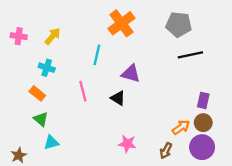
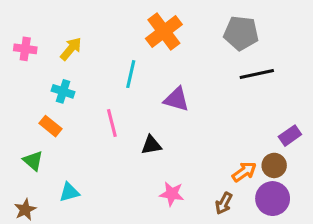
black triangle: (118, 98) -> (151, 145), moved, turned -42
purple rectangle: (203, 100) -> (290, 136), moved, turned 42
green triangle: (41, 119) -> (33, 161), moved

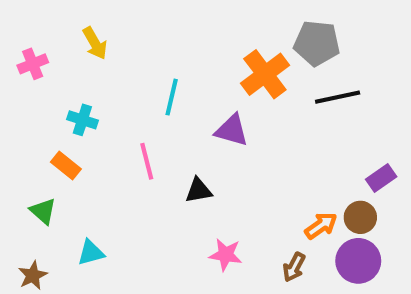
orange cross: (164, 32) -> (265, 74), moved
pink cross: (25, 49) -> (33, 64), turned -30
yellow arrow: (71, 49) -> (95, 43), moved, turned 110

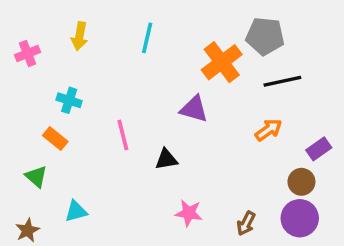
yellow arrow: (95, 43) -> (80, 36), turned 40
cyan line: (172, 97) -> (147, 38), moved
orange arrow: (321, 226) -> (269, 130), moved

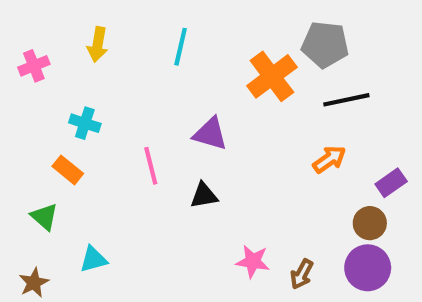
purple triangle: (194, 109) -> (210, 134), moved
pink star: (189, 213) -> (253, 261), moved

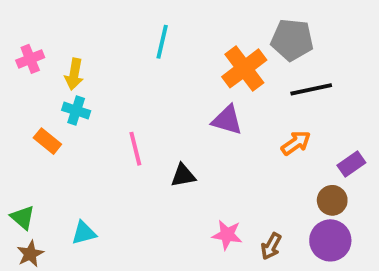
yellow arrow: (98, 45) -> (74, 74), moved
purple triangle: (210, 134) -> (227, 120), moved
orange rectangle: (68, 170) -> (47, 141), moved
green triangle: (44, 217) -> (23, 218), moved

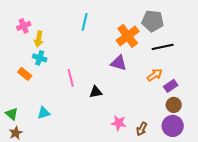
pink cross: (30, 59) -> (24, 26), moved
purple rectangle: (351, 164) -> (171, 86), moved
cyan triangle: (84, 233) -> (44, 113), moved

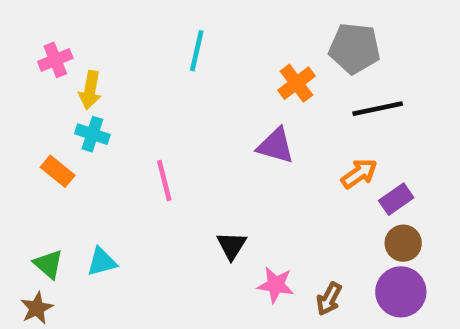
orange cross: (128, 36) -> (296, 83), size x0.7
black triangle: (96, 92) -> (232, 245), moved, turned -48
green triangle: (12, 114) -> (48, 264), moved

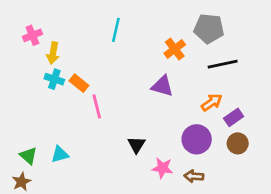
orange rectangle: (58, 171) -> (79, 83), moved
purple circle: (401, 292) -> (197, 139), moved
brown arrow: (329, 299) -> (194, 176), turned 66

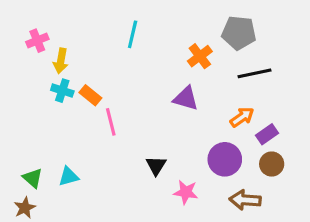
brown arrow: (194, 176) -> (245, 200), moved, size x1.4

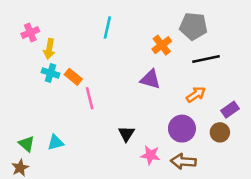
purple rectangle: (267, 134) -> (230, 110), moved
brown arrow: (245, 200) -> (183, 161), moved

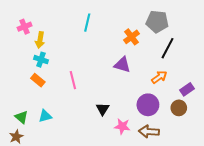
black line: (206, 59) -> (167, 48), turned -50
orange rectangle: (73, 77) -> (38, 80), moved

